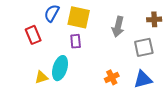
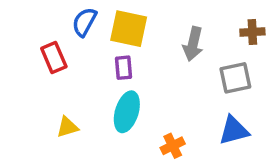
cyan ellipse: (60, 68) -> (127, 112), moved
orange cross: (112, 77) -> (173, 146), moved

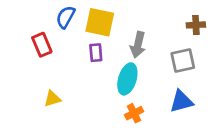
gray arrow: (193, 44) -> (138, 45), moved
cyan ellipse: (127, 112) -> (127, 79), moved

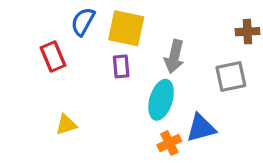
blue triangle: (181, 101) -> (201, 128), moved

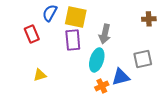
purple rectangle: (121, 66) -> (73, 40), size x1.5
gray square: (231, 76) -> (143, 59), moved

